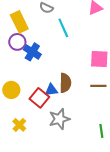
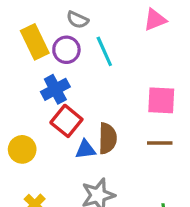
purple circle: (17, 42) -> (66, 50), moved
blue cross: (32, 52) -> (55, 89), turned 30
red square: (39, 98) -> (66, 121), moved

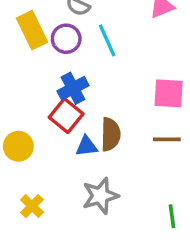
blue cross: (55, 89) -> (73, 88), moved

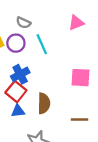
brown line: (167, 139) -> (79, 120), moved
blue triangle: (87, 146) -> (18, 111), moved

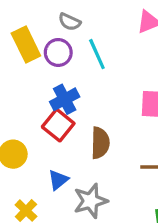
blue triangle: (18, 111) -> (58, 180), moved, turned -32

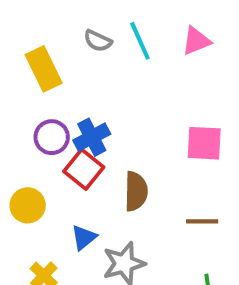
purple circle: (58, 52) -> (52, 137), moved
cyan line: (97, 54) -> (140, 41), moved

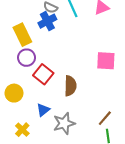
yellow rectangle: (44, 69) -> (22, 35), moved
blue cross: (92, 137) -> (47, 21), moved
brown line: (202, 221) -> (105, 118), moved, turned -49

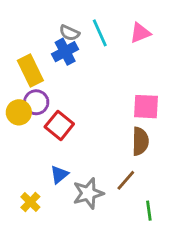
brown semicircle: (70, 86) -> (140, 141), moved
yellow circle: (14, 93) -> (19, 112), moved
brown line: (105, 118) -> (126, 180), moved

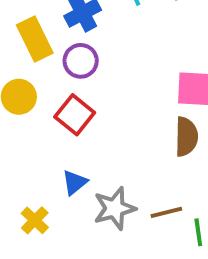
purple circle: (36, 102) -> (81, 61), moved
brown line: (126, 180) -> (166, 212), moved, turned 35

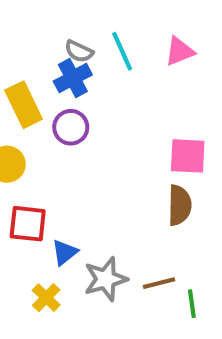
red square: (75, 115) -> (28, 224), moved, turned -33
yellow cross: (35, 220) -> (46, 298), moved

